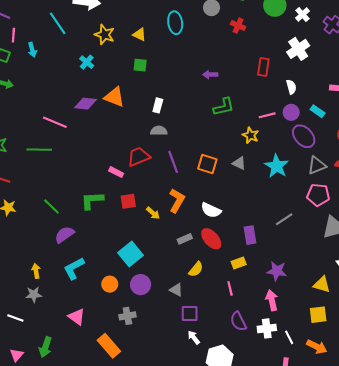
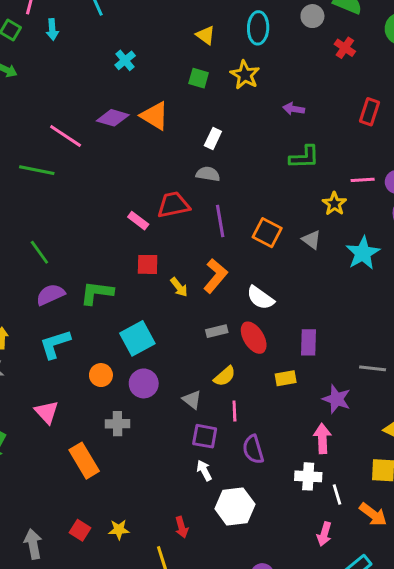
yellow star: (105, 35) -> (245, 75), moved
green L-shape: (92, 200) -> (97, 293), moved
gray line: (284, 219) -> (373, 368), moved, turned 30
pink line: (230, 288) -> (234, 411), moved
purple semicircle: (238, 321) -> (253, 449), moved

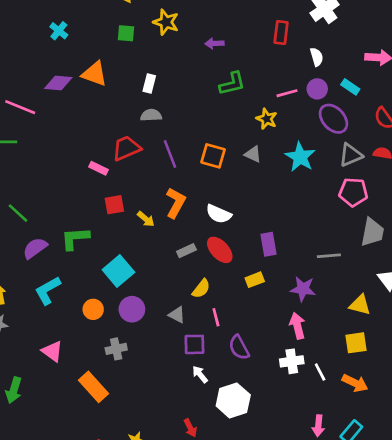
pink arrow: (324, 534) -> (318, 426), moved

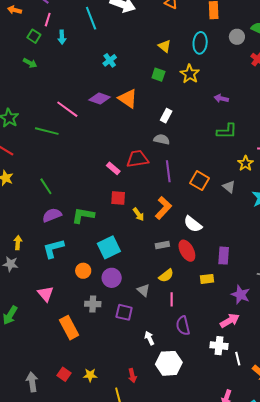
pink arrow: (297, 326) -> (230, 321), turned 60
purple square: (194, 344) -> (124, 312), moved

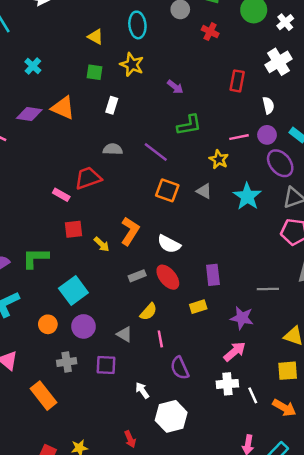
purple arrow: (221, 98) -> (175, 87), turned -144
white rectangle: (166, 116) -> (112, 105), moved
purple line: (168, 171) -> (156, 152), moved, turned -35

